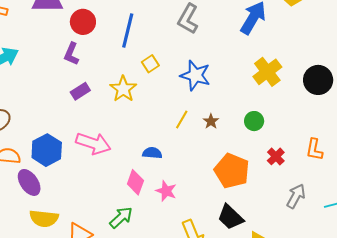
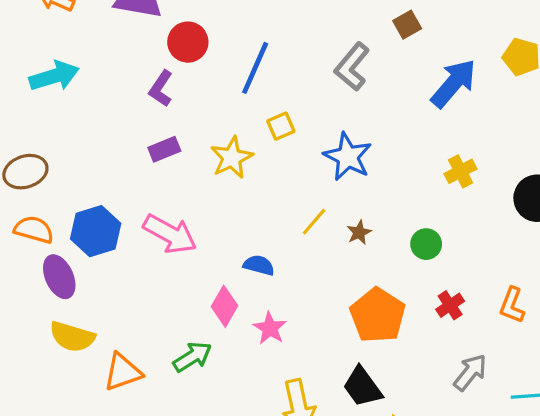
yellow cross: (267, 72) -> (461, 171), size x0.7

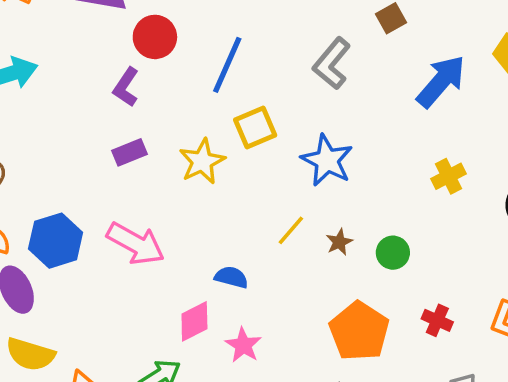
yellow square: (281, 126) -> (255, 127), size x1.4
green circle: (426, 244) -> (393, 253), moved
red cross: (450, 305) -> (437, 320), turned -32
pink diamond: (225, 306) -> (194, 321), turned 33

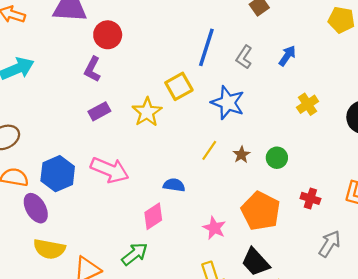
gray L-shape: (332, 63) -> (244, 57), moved, size x0.7
blue line: (227, 65) -> (206, 47), moved
blue arrow: (441, 81) -> (287, 56), moved, size x0.6
pink star: (243, 345) -> (214, 228), moved

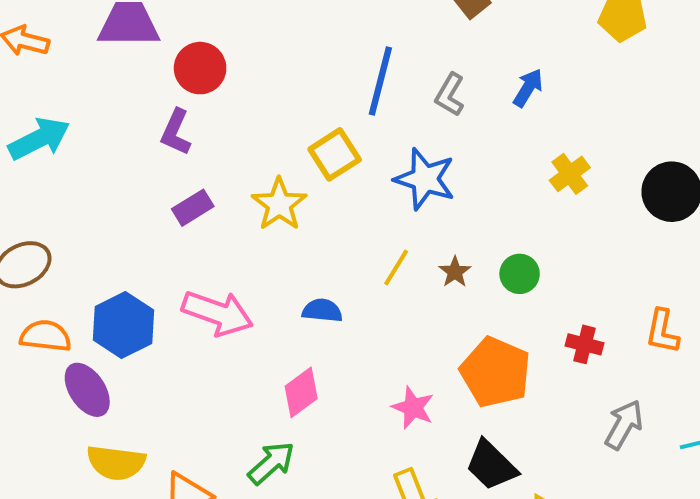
blue semicircle: (174, 185) -> (322, 310), moved

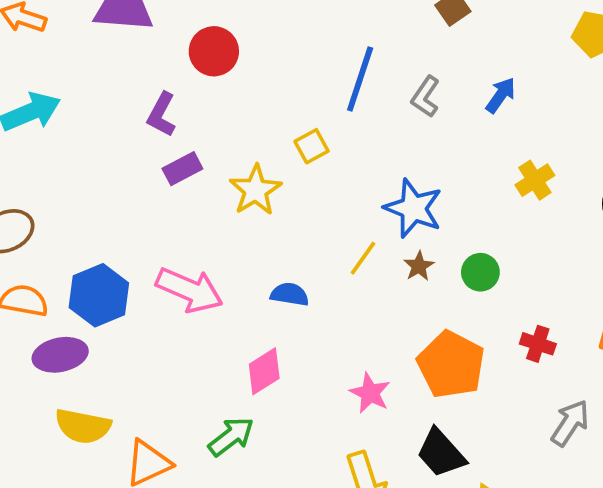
red circle: (200, 68) -> (214, 51), moved
yellow square: (335, 154) -> (312, 146), size x0.7
blue star: (425, 179) -> (413, 208), moved
purple rectangle: (193, 208) -> (182, 169), moved
purple ellipse: (87, 390) -> (60, 355), turned -72

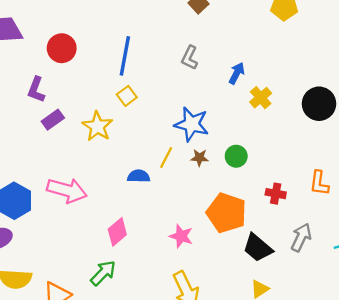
blue line: (360, 79) -> (125, 56), moved
blue arrow: (501, 95) -> (237, 73), moved
brown star: (419, 266) -> (200, 158), turned -30
blue semicircle: (290, 294) -> (139, 176), moved
black trapezoid: (441, 453) -> (258, 248), moved

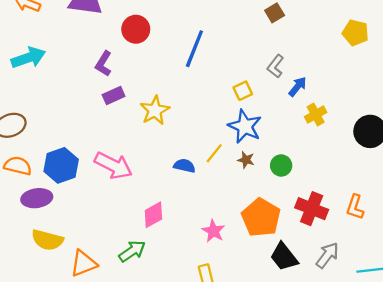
gray L-shape: (190, 58) -> (275, 66), moved
yellow square: (127, 96) -> (243, 91), moved
red cross: (276, 194) -> (312, 209), size x1.6

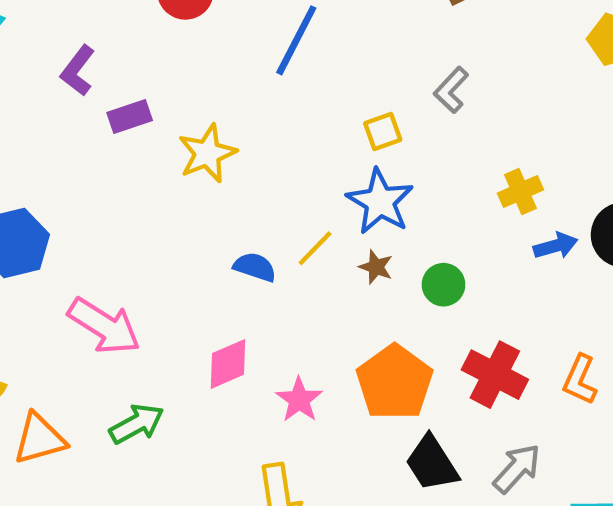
purple L-shape: (103, 64) -> (78, 71), moved
blue arrow: (297, 87) -> (556, 246), moved, turned 30
pink arrow: (113, 165) -> (104, 326), moved
pink diamond: (153, 215) -> (228, 364), moved

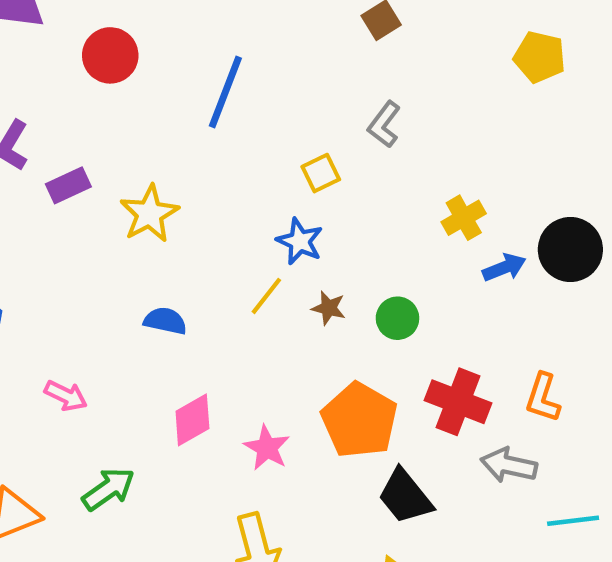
blue star: (380, 202) -> (300, 241), moved, size x0.7
blue semicircle: (255, 267) -> (165, 321), moved
pink arrow: (104, 326) -> (66, 396), size x0.6
gray arrow: (517, 468) -> (509, 465), moved, turned -114

